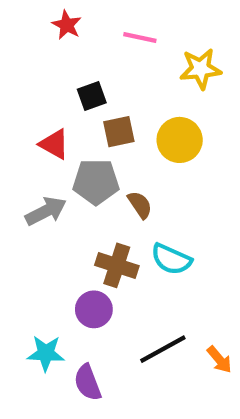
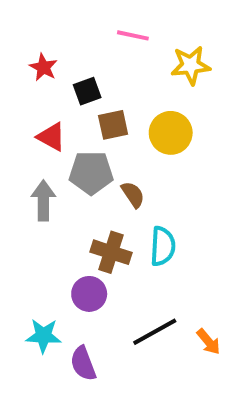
red star: (67, 25) -> (43, 67), moved
gray arrow: (46, 211) -> (43, 200), turned -63
cyan semicircle: (171, 259) -> (163, 246), turned -111

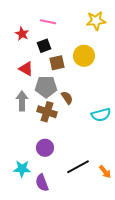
pink line: (133, 35) -> (48, 22), moved
yellow star: (191, 65) -> (96, 21), moved
yellow circle: (171, 133) -> (84, 56), moved
cyan semicircle: (163, 246) -> (101, 115), moved, turned 72
brown cross: (111, 252) -> (47, 112), moved

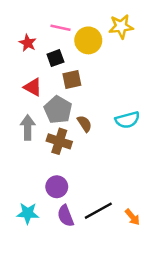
yellow circle: (84, 56) -> (88, 40), moved
gray pentagon: (46, 87) -> (58, 110), turned 30
cyan semicircle: (101, 115) -> (127, 120), moved
purple semicircle: (42, 183) -> (66, 216), moved

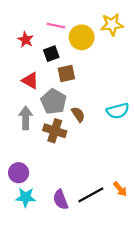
purple circle: (57, 187) -> (19, 173), moved
orange arrow: (132, 217) -> (120, 189), moved

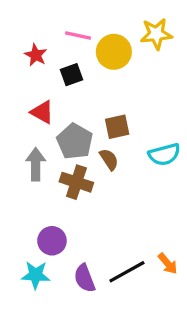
brown square: (66, 74) -> (117, 127), moved
purple circle: (19, 173) -> (52, 241), moved

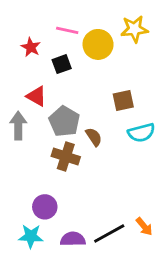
brown square: (117, 127) -> (123, 100), moved
gray arrow: (36, 164) -> (18, 126), moved
purple semicircle: (85, 278) -> (73, 239), turned 110

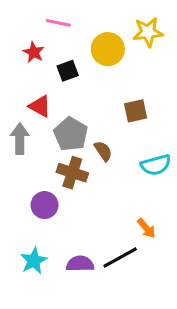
pink line: (67, 30) -> (58, 23), moved
cyan semicircle: (141, 133) -> (156, 165), moved
purple circle: (45, 207) -> (44, 205), moved
orange arrow: (144, 226) -> (146, 228), moved
cyan star: (31, 236) -> (34, 261), turned -30

